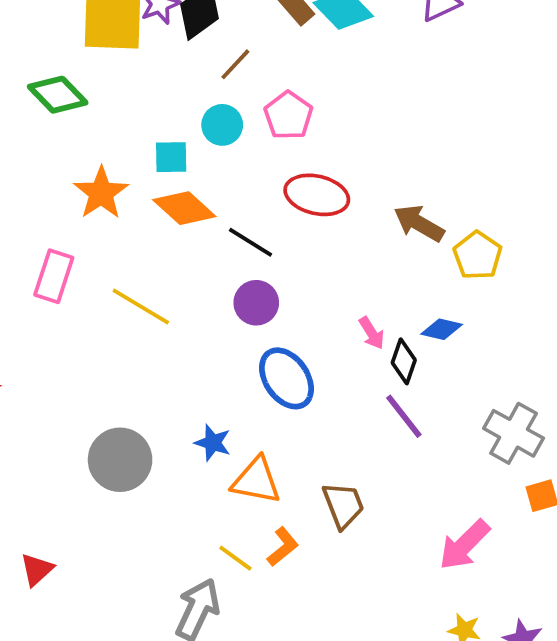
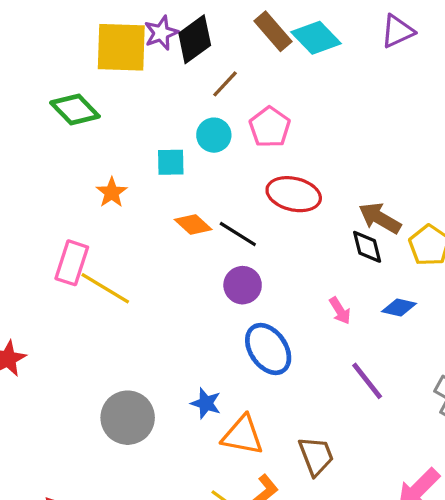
orange star: (101, 193) -> (112, 193), size x0.7
orange diamond: (184, 208) -> (193, 224), moved, size x0.7
yellow line: (141, 307) -> (105, 288), moved
black diamond: (404, 361) -> (367, 247), moved, turned -33

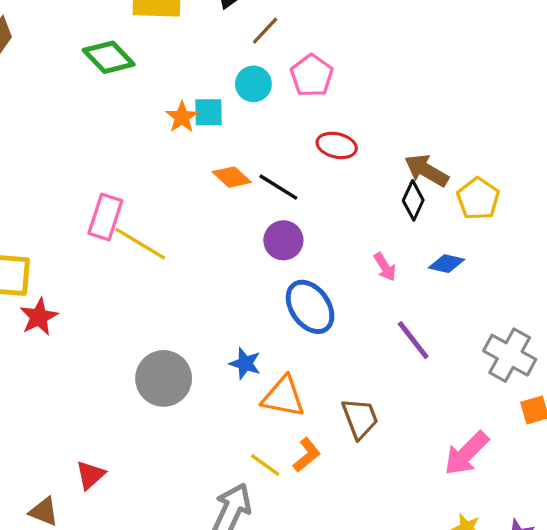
orange star: (112, 193) -> (182, 117), moved
red ellipse: (294, 194) -> (337, 145), size x0.7
black diamond: (367, 247) -> (413, 200), turned 39

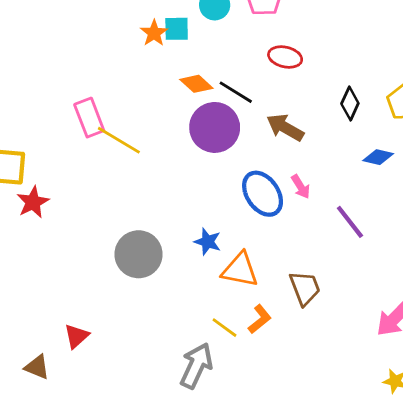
brown arrow: (427, 170) -> (285, 127), moved
pink rectangle: (105, 217) -> (89, 118), turned -39
purple circle: (283, 240) -> (215, 127), moved, size x1.5
pink arrow: (385, 267) -> (301, 187), moved

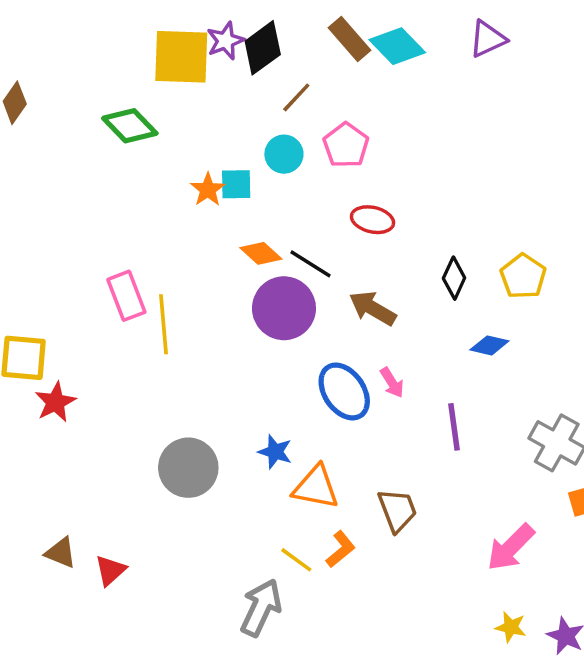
yellow line: (119, 140) -> (163, 324), turned 54
purple line: (350, 222) -> (454, 427), turned 30
brown triangle: (37, 367) -> (61, 553), moved

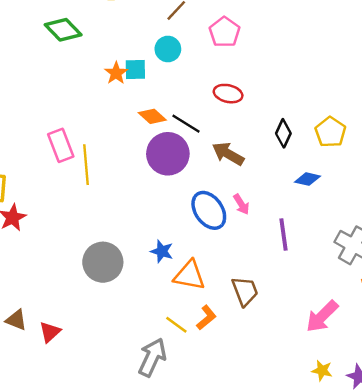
pink pentagon: (346, 145) -> (224, 32), moved

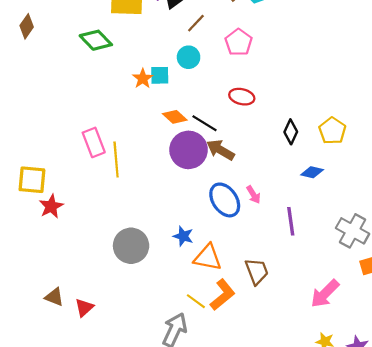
brown arrow: (228, 154) -> (220, 150), moved
orange L-shape: (206, 318) -> (223, 295), size x1.4

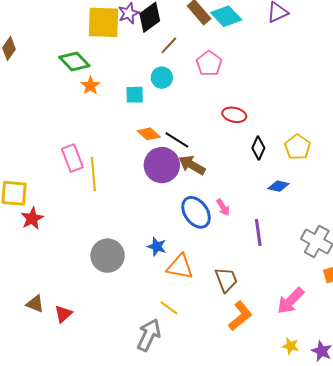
orange star: (143, 79) -> (90, 86), moved
red ellipse: (242, 97) -> (234, 115), moved
orange L-shape: (223, 295) -> (240, 316), moved

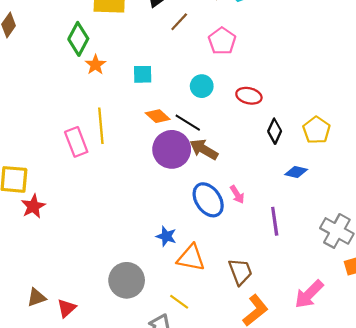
green diamond: (74, 62) -> (78, 39), turned 72
cyan circle: (162, 78) -> (202, 86), moved
yellow line: (93, 174) -> (101, 126), moved
gray circle: (108, 256) -> (127, 280), moved
brown triangle: (35, 304) -> (36, 297), turned -42

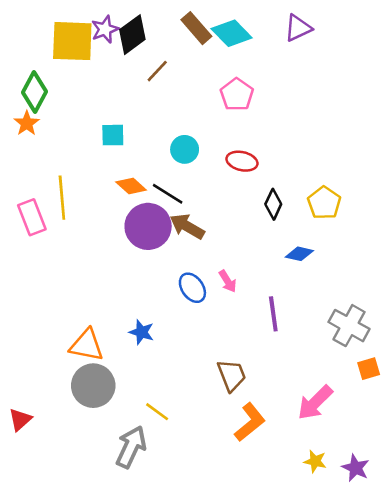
pink pentagon: (222, 41) -> (237, 95), moved
orange star: (95, 65) -> (27, 123), moved
blue ellipse: (208, 200) -> (192, 288), size x0.7
orange triangle: (191, 258) -> (87, 345), moved

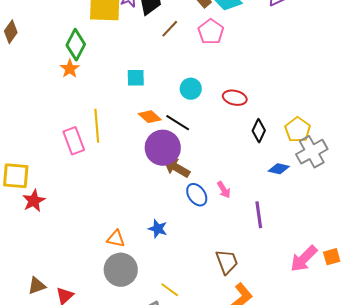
pink pentagon: (237, 95) -> (211, 32), moved
brown arrow: (187, 226) -> (177, 168), moved
gray cross: (349, 326) -> (312, 152), moved, turned 32
orange triangle: (87, 345) -> (116, 239), size x0.7
pink arrow: (315, 403) -> (304, 259), moved

